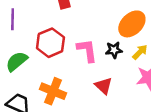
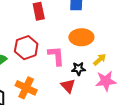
orange ellipse: (132, 24) -> (81, 37), moved, turned 40
black star: (114, 50) -> (78, 69), moved

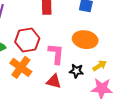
red triangle: (68, 86) -> (54, 81), moved, turned -42
orange cross: (26, 88) -> (21, 67), moved

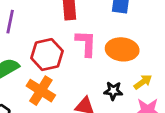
pink L-shape: (56, 54) -> (86, 43), moved

